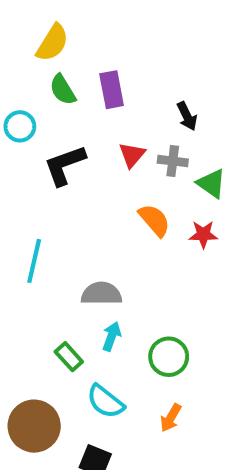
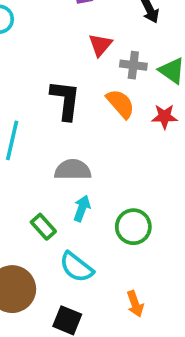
gray cross: (173, 161) -> (133, 65), moved
black L-shape: (65, 165) -> (65, 100), moved, turned 117
orange arrow: (171, 418) -> (135, 304), moved, turned -50

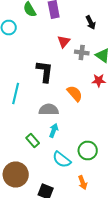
orange semicircle: (120, 104) -> (75, 94), moved
green circle: (133, 227) -> (88, 150), moved
cyan semicircle: (76, 267) -> (62, 160), moved

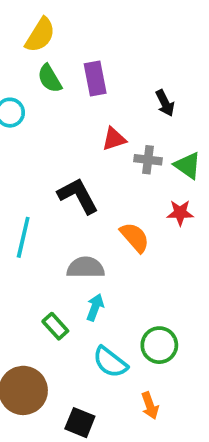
red triangle: (64, 42) -> (114, 139), turned 32
black L-shape: (45, 72) -> (78, 196), turned -35

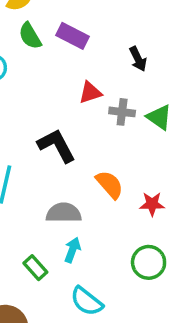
purple rectangle: (95, 79) -> (72, 36), turned -52
red star: (180, 213) -> (152, 204), moved
green circle: (159, 345) -> (149, 262), moved

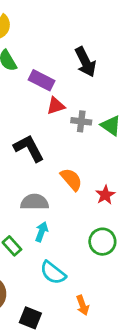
purple rectangle: (72, 36) -> (42, 80), moved
black arrow: (138, 59) -> (85, 62), moved, size x1.5
red star: (152, 204) -> (105, 195), turned -30

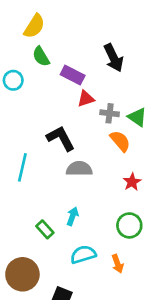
orange semicircle: (71, 179) -> (120, 141), moved
gray semicircle: (35, 202) -> (79, 169), moved
cyan semicircle: (53, 273) -> (83, 254), turned 125
orange arrow: (83, 305) -> (117, 264), moved

